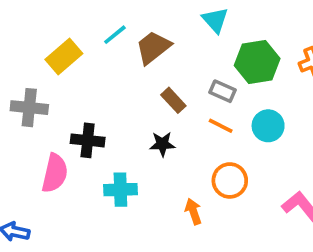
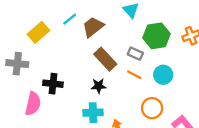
brown rectangle: (173, 100) -> (105, 59), size x1.5
orange circle: (230, 180) -> (152, 108), moved
cyan cross: (120, 190) -> (93, 113), moved

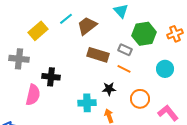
brown rectangle: (105, 59) -> (98, 55), turned -30
cyan circle: (163, 75) -> (165, 69), moved
black star: (99, 86) -> (109, 89), moved

